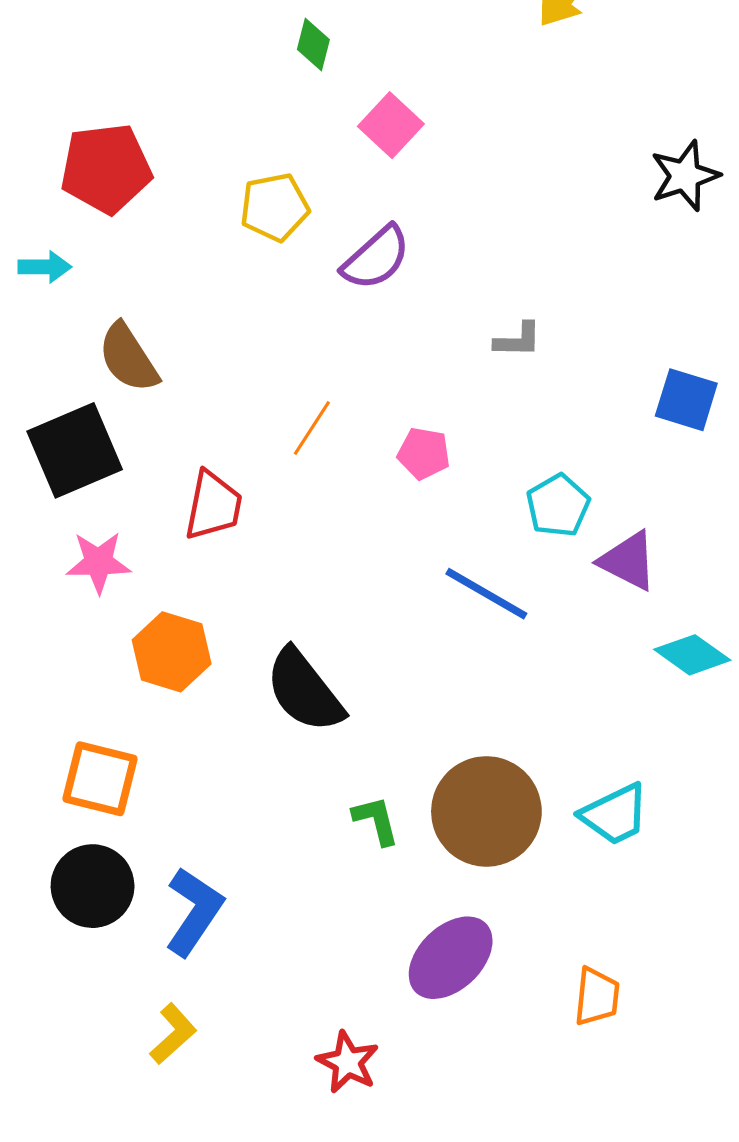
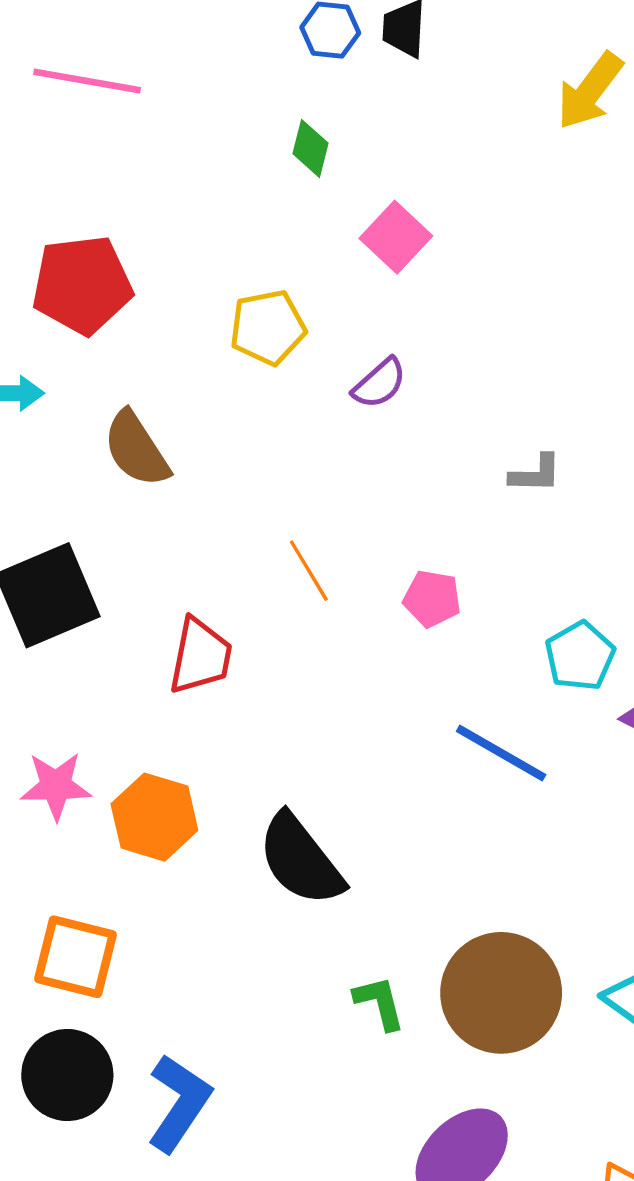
purple semicircle: (376, 258) -> (379, 383), size x0.7
brown semicircle: (128, 358) -> (136, 449), moved
orange line: (312, 428) -> (309, 571), turned -64
pink star: (98, 562) -> (56, 786), moved

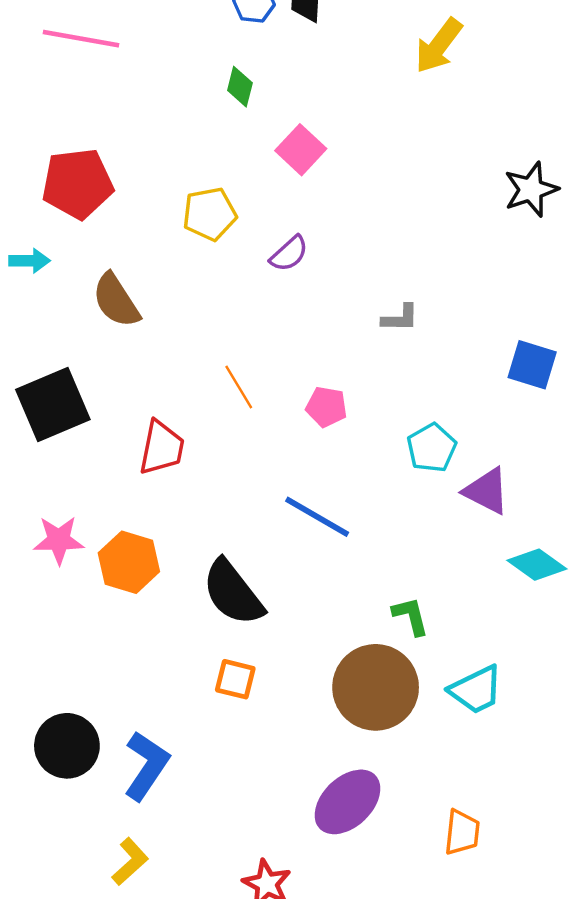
blue line: (501, 753) -> (317, 517), moved
orange square: (76, 957) -> (235, 679), moved, size x0.7
green L-shape: (379, 1003) -> (411, 616), moved

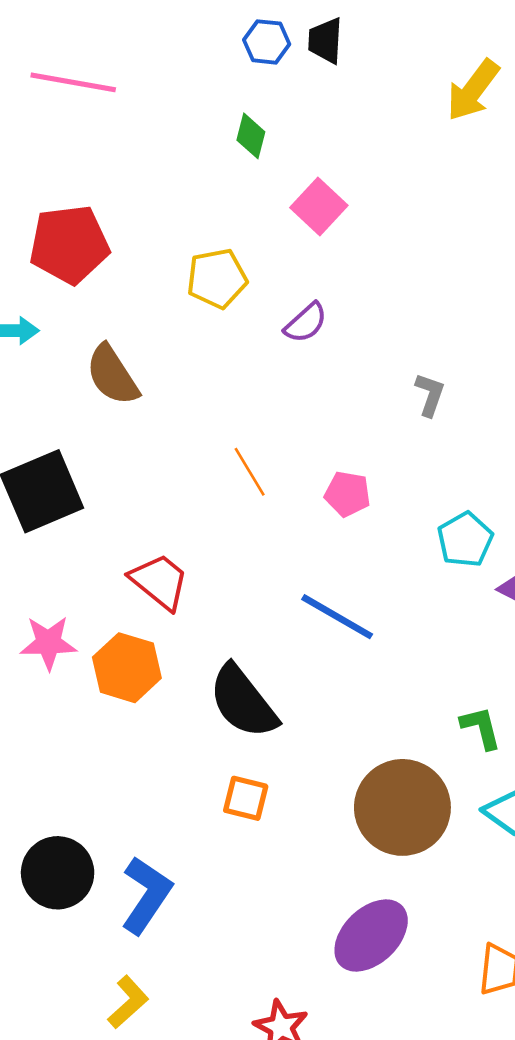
gray L-shape: (400, 318) -> (430, 395), turned -72
red trapezoid: (162, 448) -> (159, 581), moved, turned -62
green L-shape: (411, 616) -> (481, 728), moved

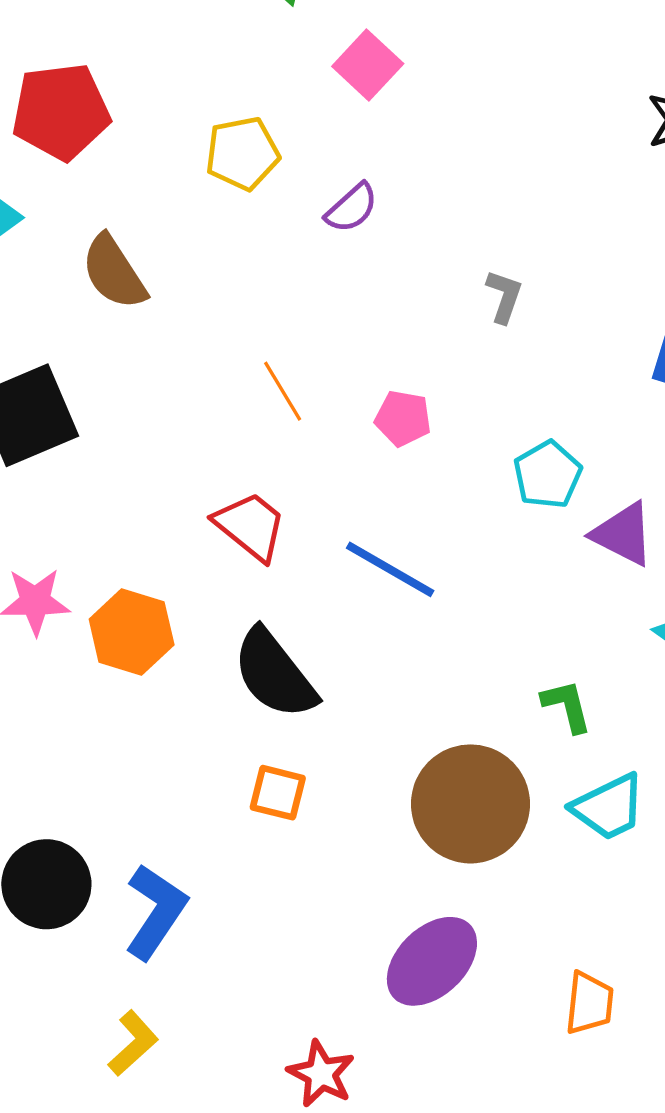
red trapezoid: (159, 581) -> (250, 526), moved

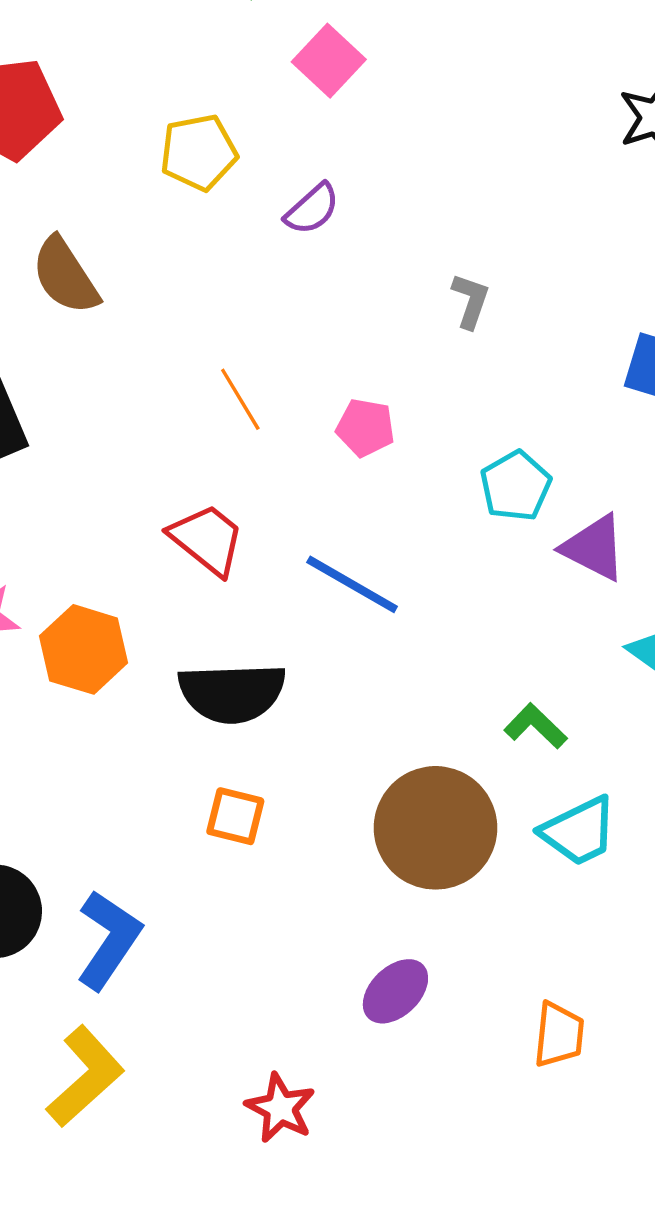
black semicircle: (275, 674) -> (232, 693), turned -54
green L-shape: (567, 706) -> (536, 726), turned -32
purple ellipse: (432, 961) -> (395, 991), size x0.7
yellow L-shape: (133, 1043) -> (85, 1076), size x1.5

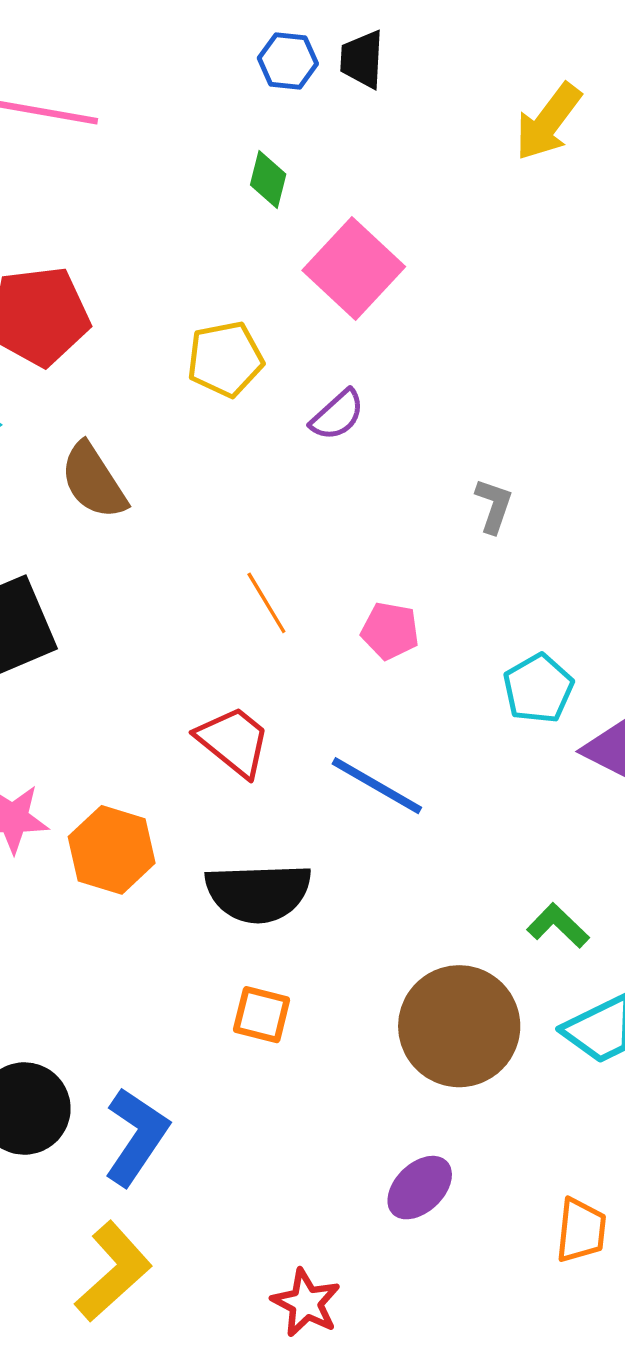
pink square: (329, 61) -> (354, 268), size x1.4

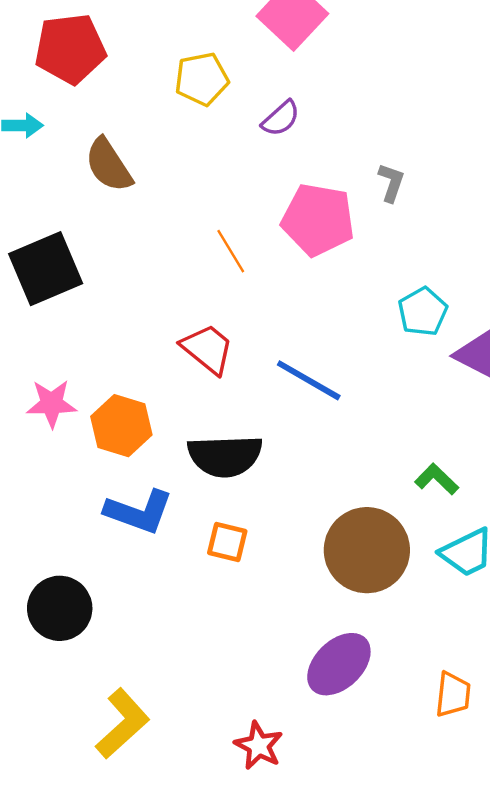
pink pentagon: (390, 631) -> (318, 220), moved, size x1.8
blue L-shape: (136, 1137) -> (139, 512), moved, turned 76
purple ellipse: (420, 1188) -> (339, 664), size x1.4

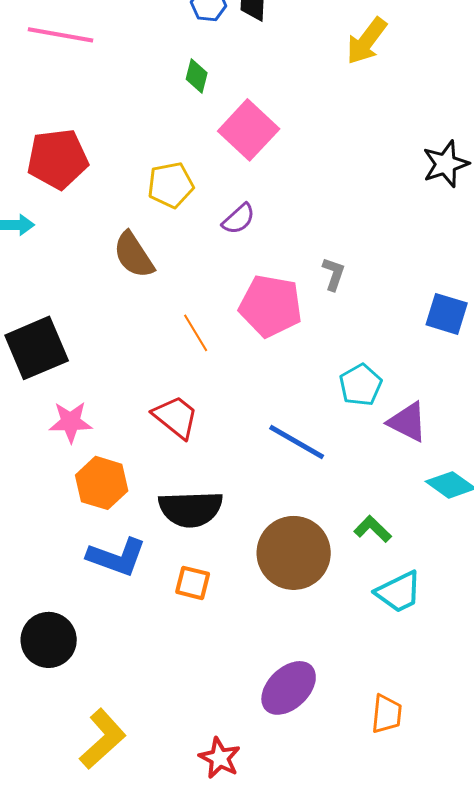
brown semicircle: (109, 165) -> (134, 255), moved
blue line: (309, 380) -> (297, 442), moved
pink star: (52, 404) -> (71, 422), moved
brown circle: (367, 550) -> (294, 553), moved

